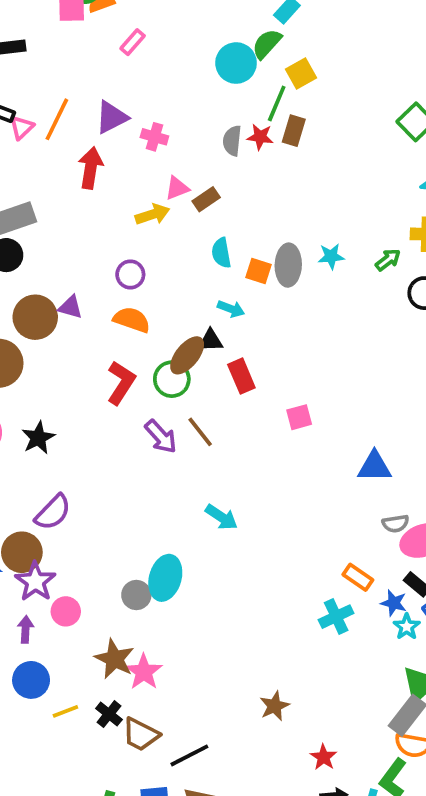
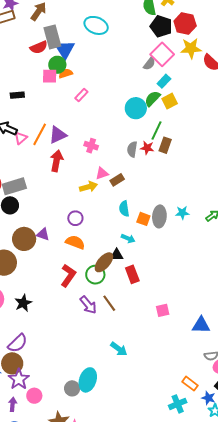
yellow square: (301, 73) -> (170, 101), moved
purple triangle: (112, 117) -> (58, 135), moved
pink square: (299, 417) -> (163, 310), moved
purple semicircle: (53, 512) -> (18, 343), moved

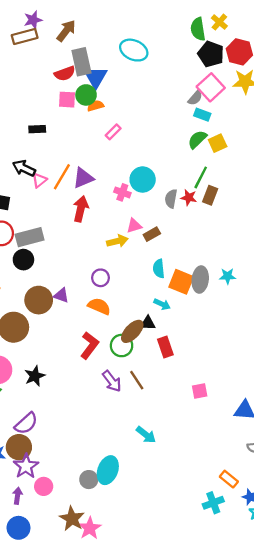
pink square: (50, 76) -> (67, 100), moved
cyan rectangle: (164, 81) -> (202, 115), moved, turned 64
cyan circle: (136, 108) -> (143, 180), moved
orange square: (143, 219) -> (181, 282), size x1.5

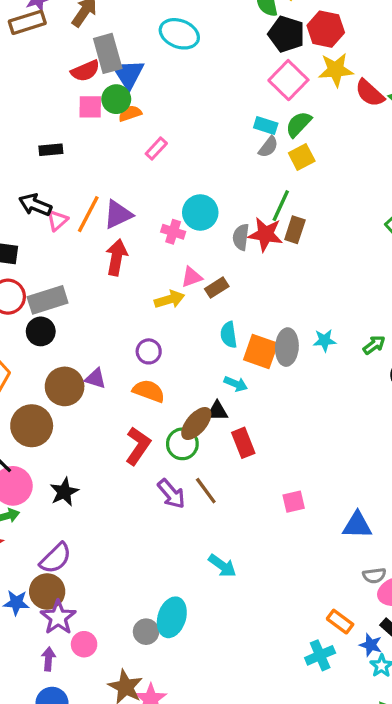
gray semicircle: (195, 98) -> (268, 147), moved
cyan rectangle: (202, 115) -> (266, 126), moved
green semicircle: (197, 139) -> (299, 124), moved
red star: (189, 198) -> (265, 234), size x1.5

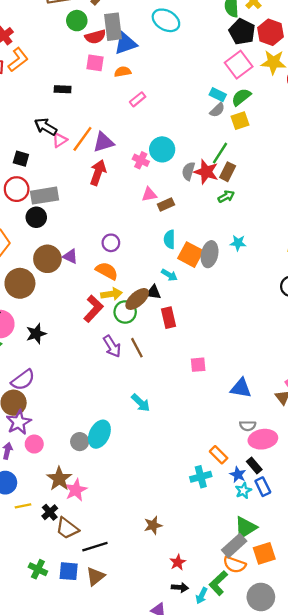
blue triangle: (128, 74) -> (126, 43), turned 35
green circle: (116, 99) -> (77, 21), moved
yellow arrow: (169, 299) -> (112, 294), moved
cyan star: (324, 340) -> (238, 243), moved
green arrow: (374, 345) -> (226, 196), moved

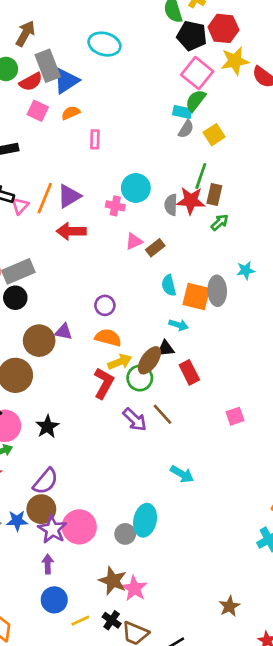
pink square: (95, 63) -> (38, 111), turned 30
green semicircle: (241, 97) -> (196, 101), moved
pink rectangle: (138, 99) -> (95, 139), turned -35
red arrow: (98, 173) -> (71, 231), turned -95
pink circle: (34, 444) -> (79, 527), moved, size x1.6

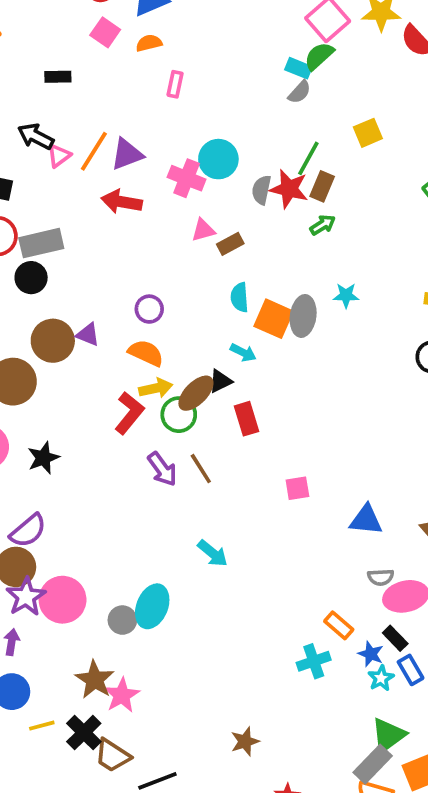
yellow square: (214, 135) -> (368, 133), moved
pink cross: (115, 206) -> (187, 178), size x1.4
black triangle: (165, 348) -> (220, 381), turned -30
black cross: (112, 620) -> (84, 733), size x1.4

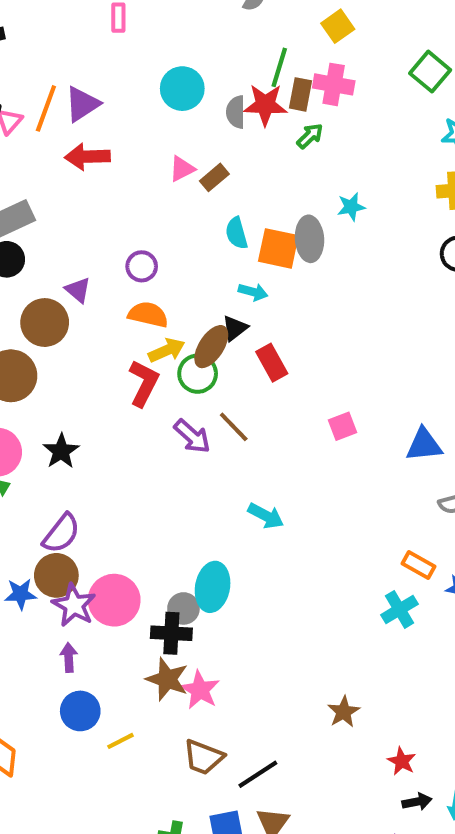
pink cross: (187, 178) -> (334, 84), moved
purple triangle: (88, 335) -> (78, 290), moved, turned 30
black cross: (84, 733) -> (171, 633), moved, turned -30

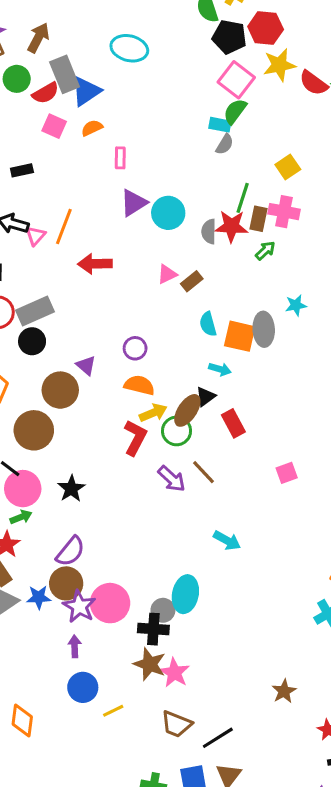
purple triangle: (82, 104) -> (134, 203), moved

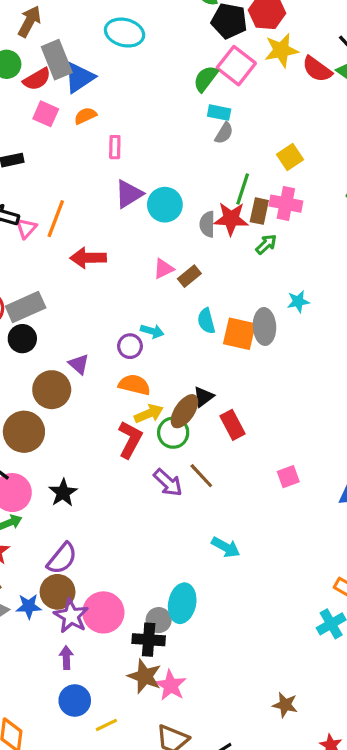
green semicircle: (235, 111) -> (206, 79), moved
cyan arrow: (220, 369) -> (152, 331), moved
brown star: (284, 691) -> (285, 705), turned -30

